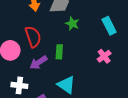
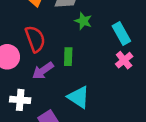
cyan rectangle: (109, 26) -> (121, 34), moved

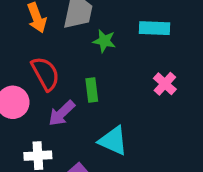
cyan rectangle: (121, 34) -> (155, 28), moved, turned -50

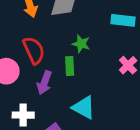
green star: (104, 41) -> (81, 44), moved
purple arrow: (62, 113) -> (44, 83), turned -30

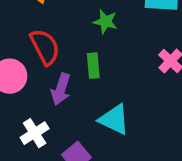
green star: (81, 44) -> (105, 22), moved
white cross: (23, 115) -> (35, 133), turned -30

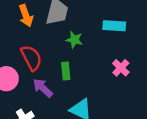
purple arrow: (61, 89) -> (43, 88), turned 115

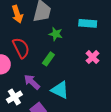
green rectangle: (66, 71) -> (48, 59), turned 40
purple arrow: (43, 88) -> (32, 82), moved

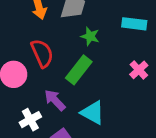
green rectangle: (48, 59) -> (79, 70), size x1.5

